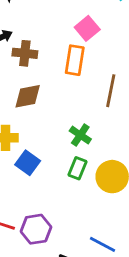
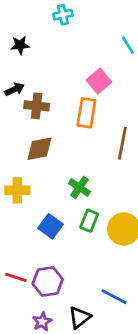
green cross: (80, 135) -> (79, 187), moved
blue square: (28, 163) -> (50, 226), moved

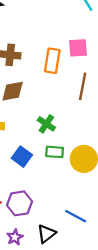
pink square: (99, 81) -> (78, 48), moved, turned 36
green rectangle: (89, 221) -> (55, 152), turned 72

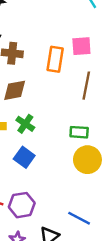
green cross: (46, 124) -> (25, 124), moved
green rectangle: (55, 152) -> (79, 132), moved

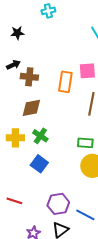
purple hexagon: (22, 205) -> (58, 204), moved

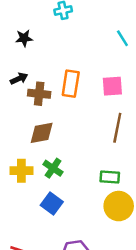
orange rectangle: (65, 82) -> (71, 84), moved

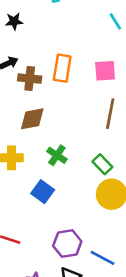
green cross: (53, 168) -> (57, 155), moved
green rectangle: (110, 177) -> (102, 164), turned 42

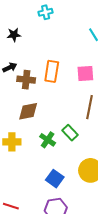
green rectangle: (102, 164) -> (70, 133), moved
blue square: (43, 192) -> (55, 179), moved

